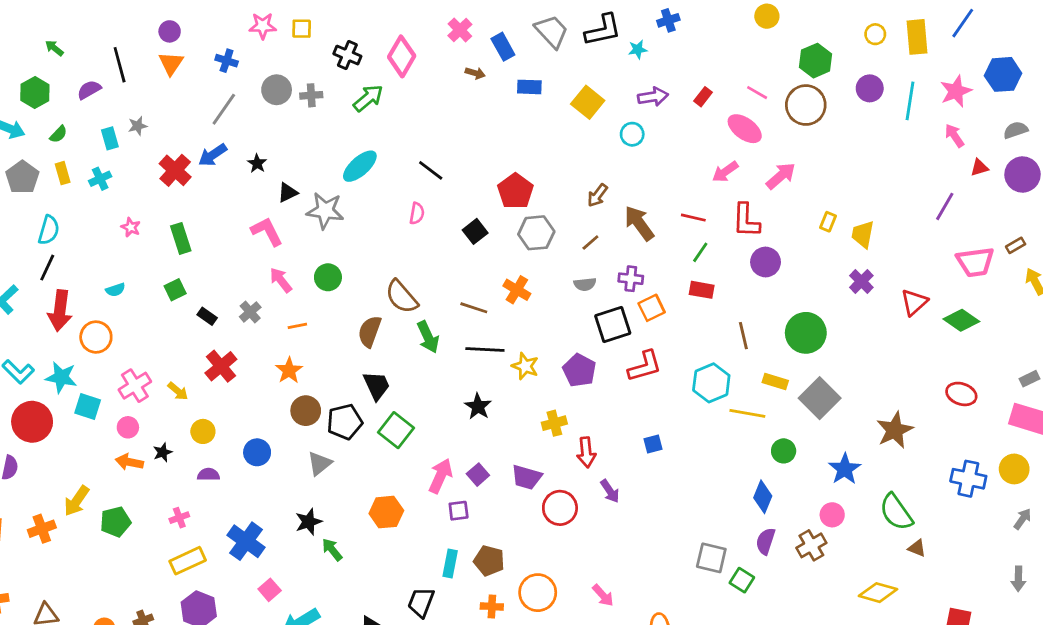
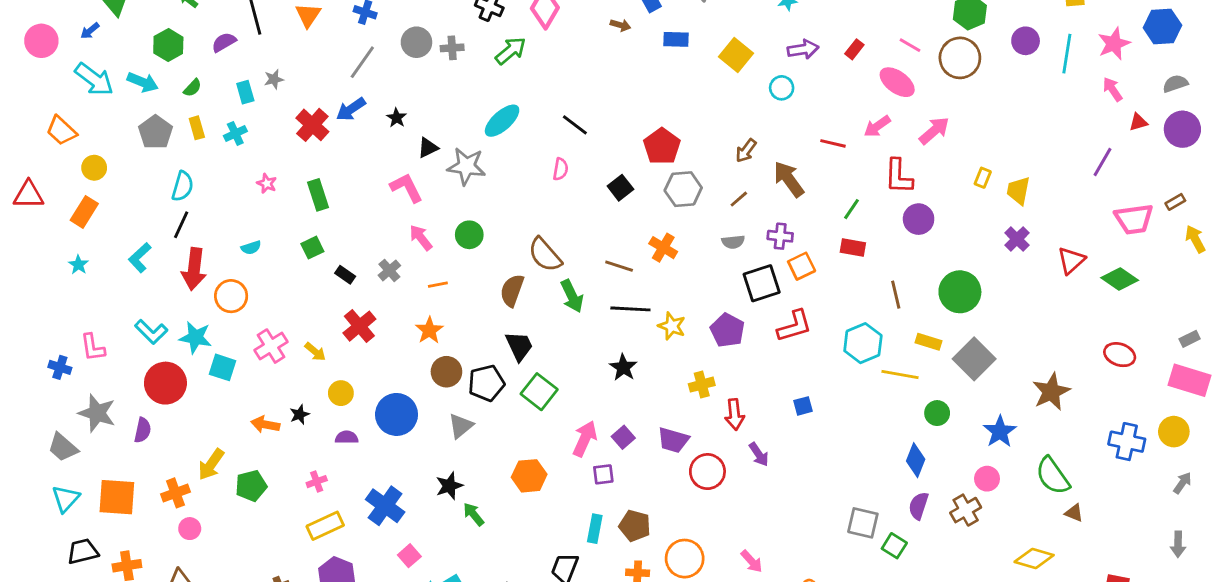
red line: (693, 218) -> (833, 143), moved
pink circle: (128, 427) -> (190, 529), moved
blue circle: (257, 452) -> (397, 414), size x1.5

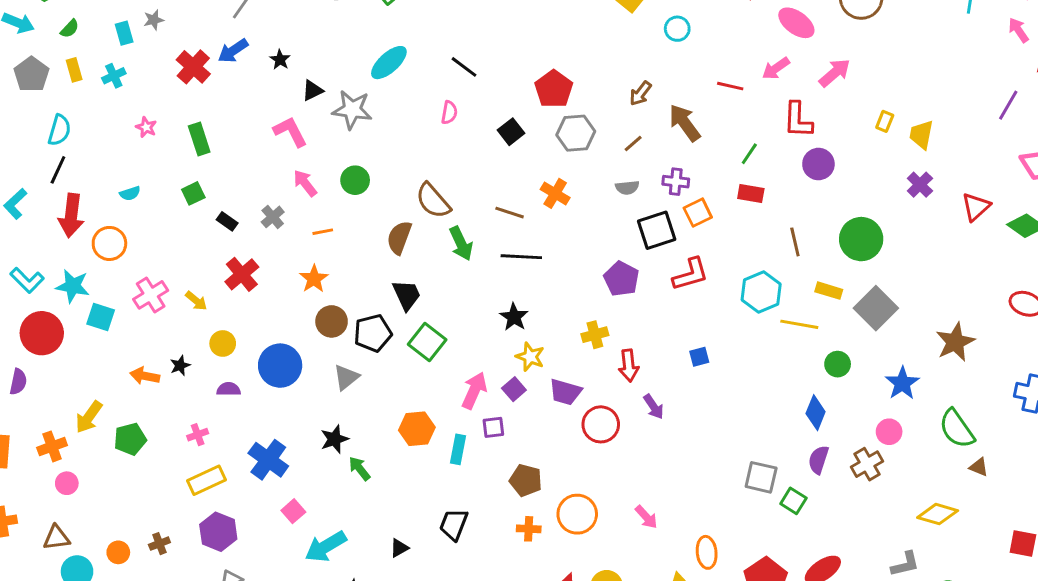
yellow star: (672, 326) -> (530, 357), moved
cyan rectangle: (595, 529) -> (458, 449), moved

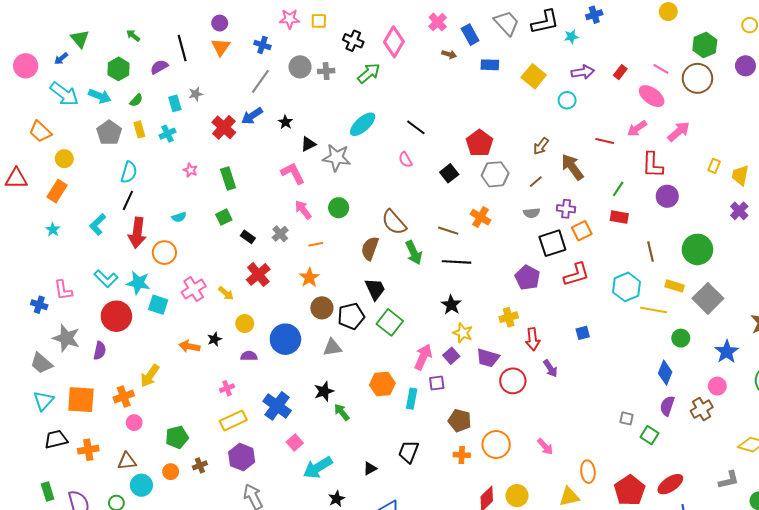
pink semicircle: (449, 113) -> (405, 160), turned 140
gray triangle: (346, 377) -> (332, 347), turned 30
green pentagon: (130, 439) -> (177, 437), moved
gray square: (761, 477) -> (627, 418), size x0.6

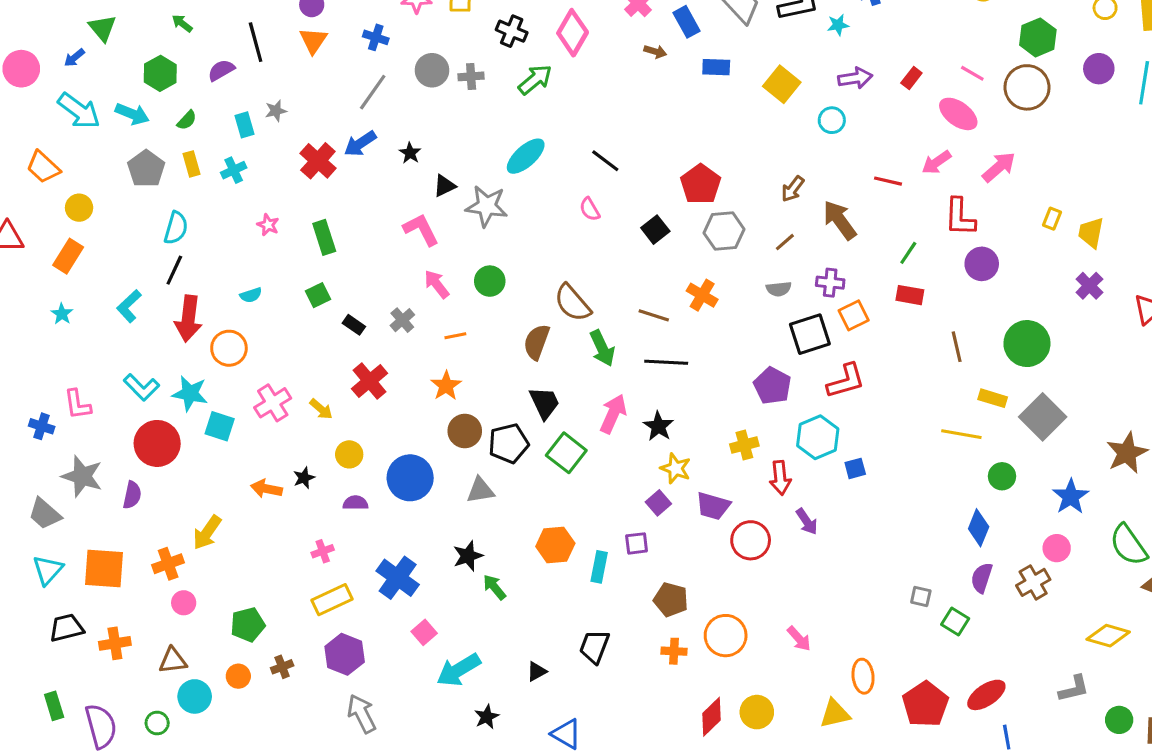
cyan hexagon: (627, 287) -> (818, 437), moved
pink arrow: (423, 357) -> (613, 414), moved

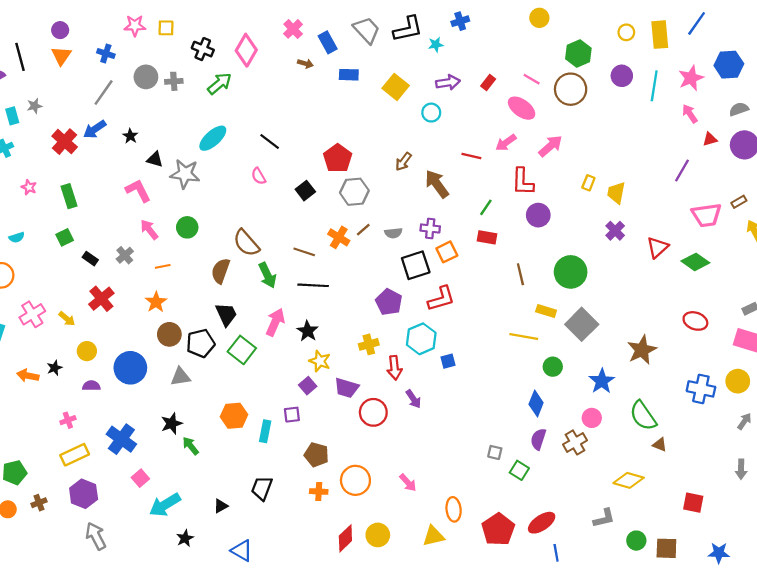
black triangle: (444, 186) -> (155, 159), turned 42
brown line: (785, 242) -> (363, 230), moved

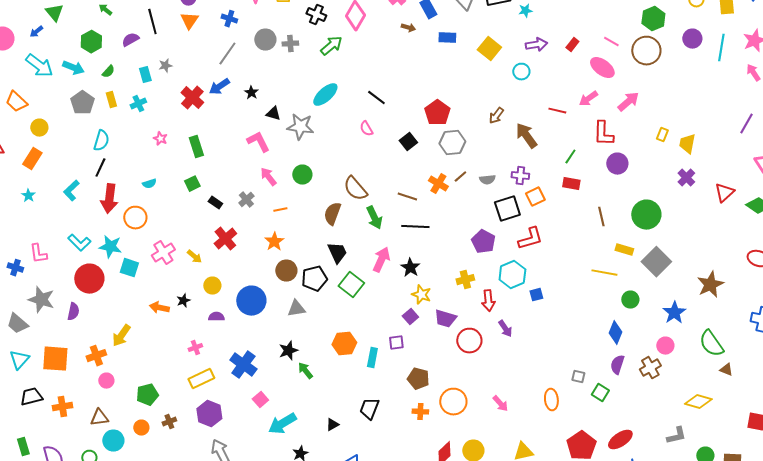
orange ellipse: (454, 509) -> (551, 400), moved

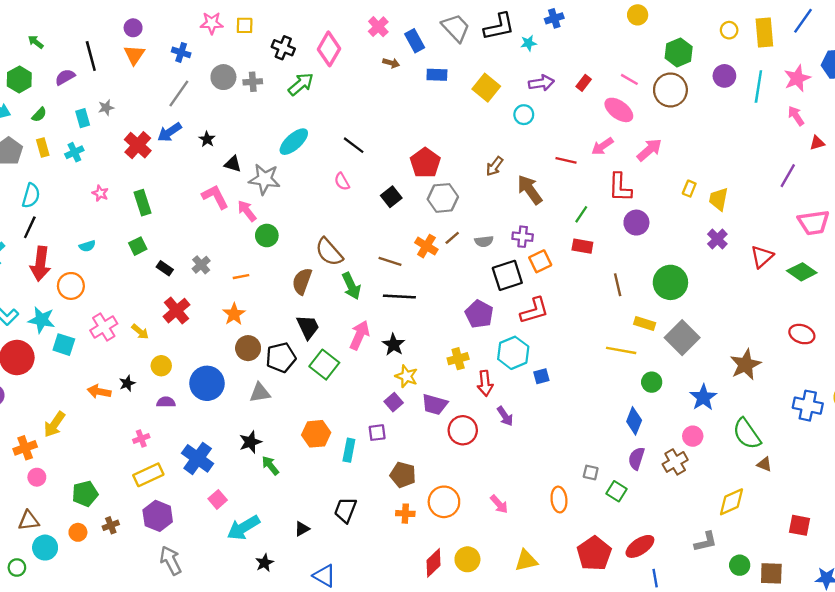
pink arrow: (268, 177) -> (247, 211), moved
yellow diamond: (698, 402) -> (731, 502), turned -40

